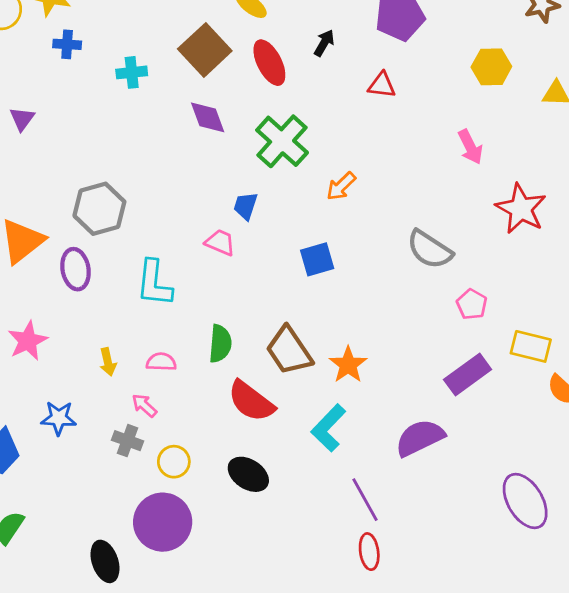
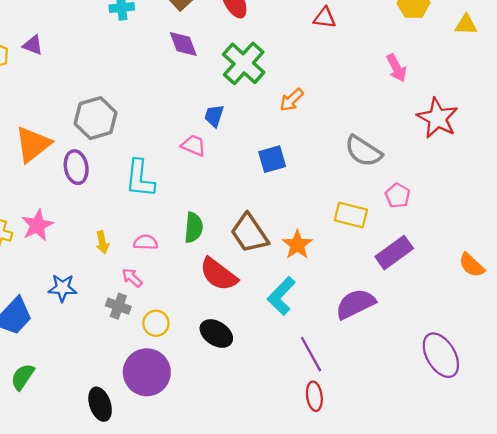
purple triangle: (22, 119) -> (33, 45), turned -45
yellow rectangle: (531, 346) -> (351, 215), moved

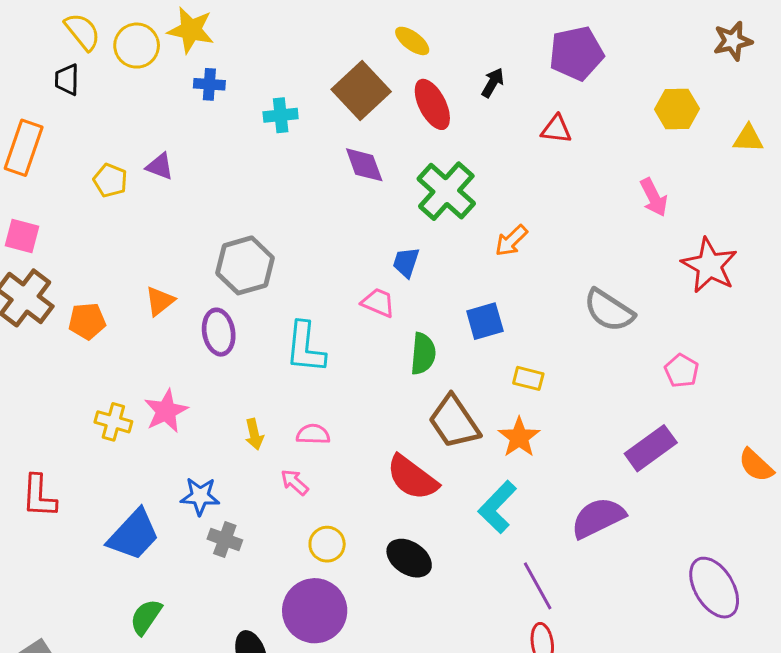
orange triangle: (33, 144) -> (160, 301), size x0.6
pink pentagon: (398, 196) -> (682, 371), moved
yellow rectangle: (351, 215) -> (528, 378), moved, size x0.7
green semicircle: (194, 228) -> (423, 354), moved
gray cross: (118, 306) -> (225, 540), moved

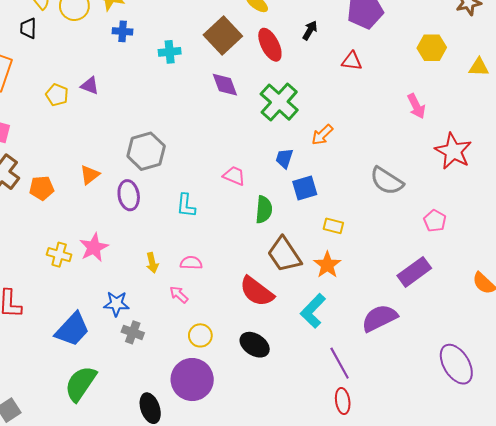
blue trapezoid: (406, 262) -> (284, 158), moved
cyan L-shape: (305, 348) -> (186, 205), size x0.7
green semicircle: (146, 617) -> (81, 384), size x1.5

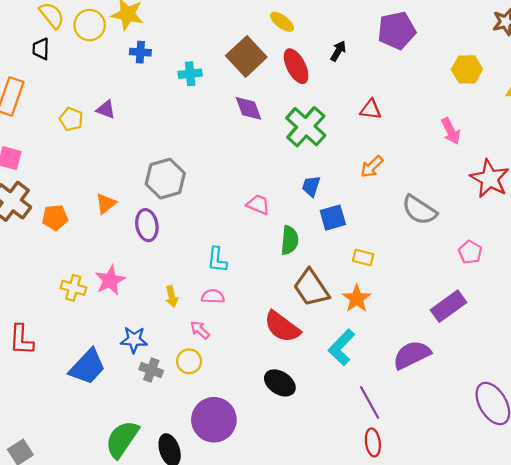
red triangle: (352, 61) -> (371, 109), moved
orange arrow: (322, 135) -> (372, 167), moved
cyan L-shape: (186, 205) -> (217, 260), moved
yellow circle: (200, 335) -> (189, 361), moved
green semicircle: (81, 384) -> (122, 439), moved

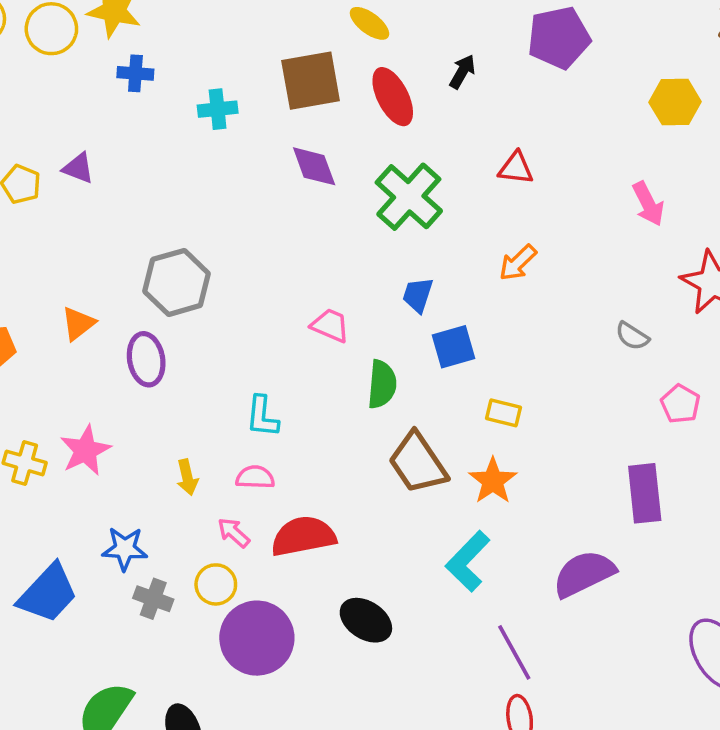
brown square: (246, 56) -> (311, 81), turned 33
gray semicircle: (419, 210) -> (632, 336), moved, size x0.6
purple rectangle: (449, 306) -> (645, 493), turned -60
red semicircle: (282, 327) -> (303, 536), moved, turned 132
purple circle: (214, 420) -> (257, 638), moved

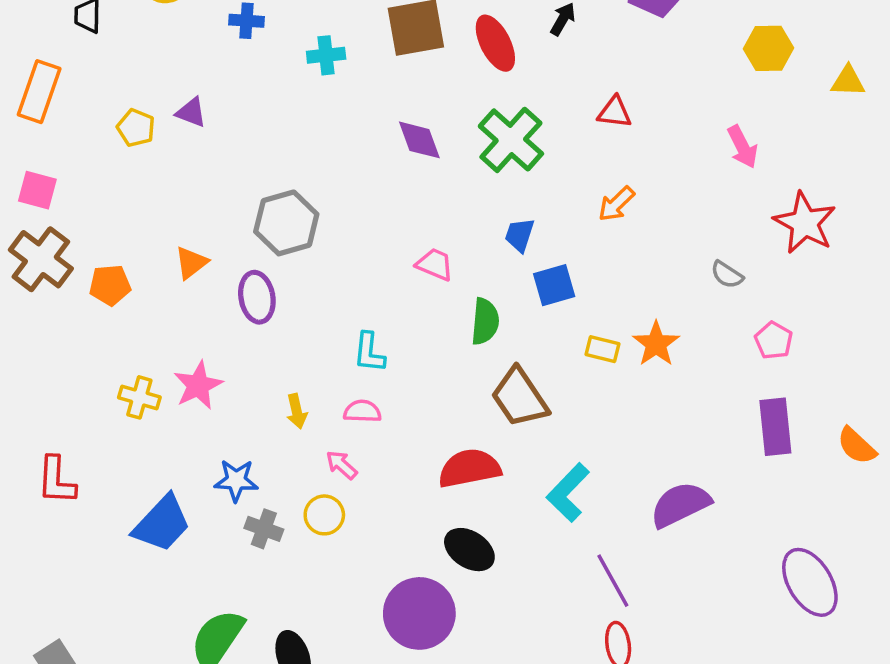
purple diamond: (314, 166) -> (419, 140), moved
orange star: (493, 481) -> (656, 344), moved
purple rectangle: (645, 493) -> (775, 427), moved
red semicircle: (303, 536) -> (469, 468), moved
purple circle: (257, 638) -> (419, 613), moved

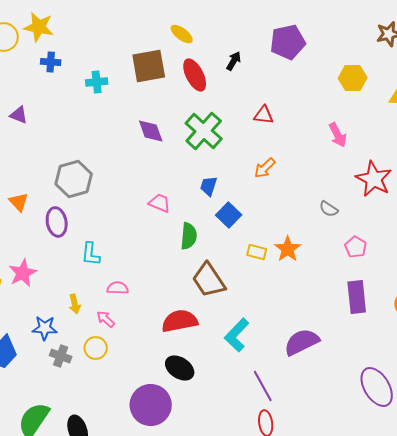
orange triangle: (191, 263) -> (19, 202), turned -35
blue square: (554, 285) -> (229, 215), turned -30
cyan L-shape: (369, 353) -> (91, 254), moved
yellow arrow: (297, 411) -> (75, 304), moved

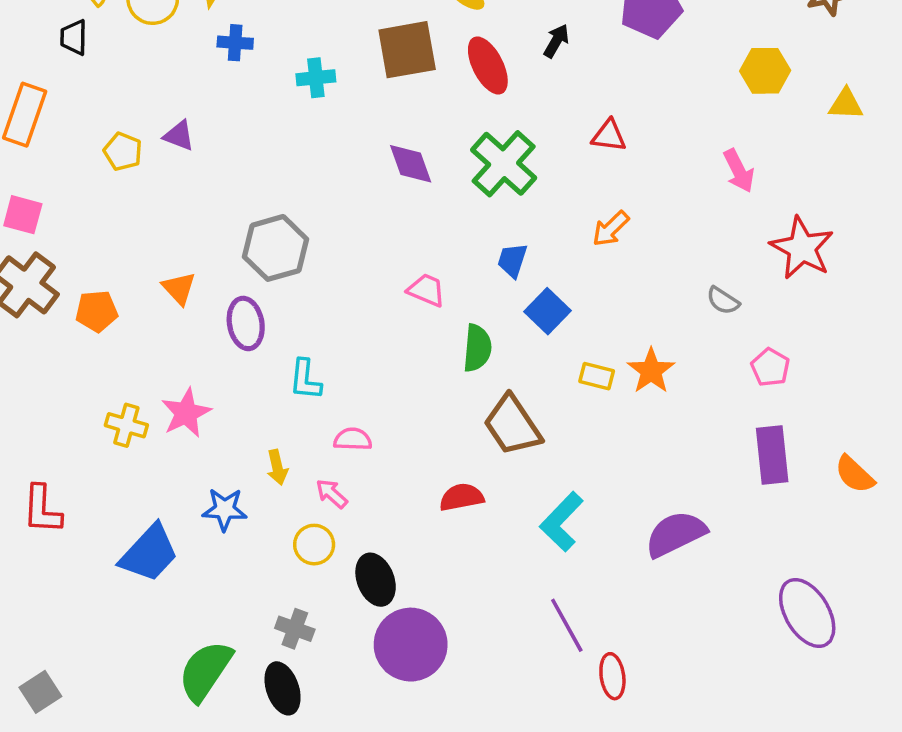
red semicircle: (180, 321) -> (462, 497), size x0.7
gray cross: (61, 356) -> (295, 629), moved
black ellipse: (180, 368) -> (376, 580), moved, turned 36
purple line: (263, 386) -> (567, 625), moved

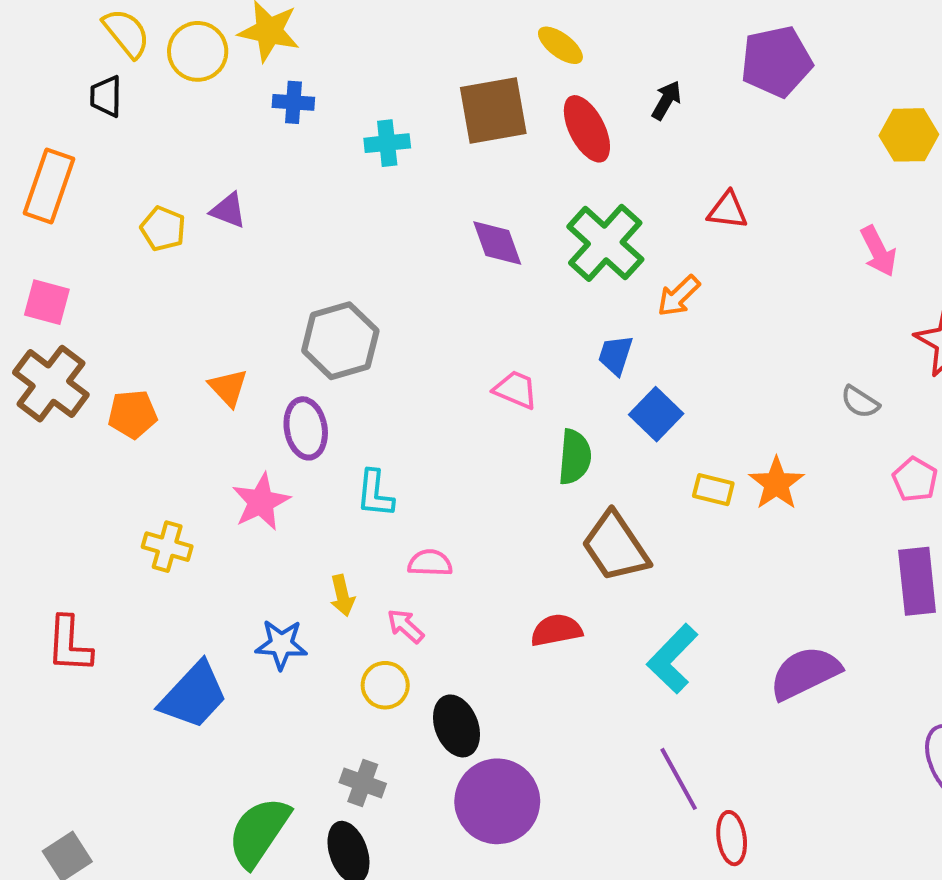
orange arrow: (611, 229) -> (679, 296), moved
pink star: (186, 413) -> (261, 502), moved

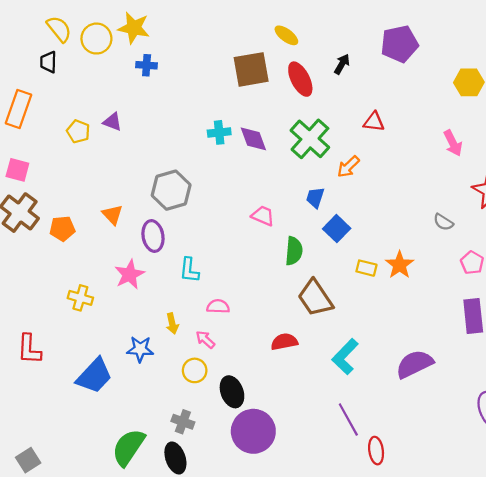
cyan cross: (387, 143) -> (219, 132), moved

